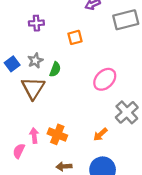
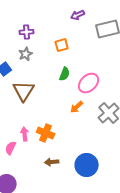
gray star: (35, 61) -> (26, 54), moved
green semicircle: (55, 69) -> (65, 74), moved
orange arrow: (100, 134) -> (77, 107), moved

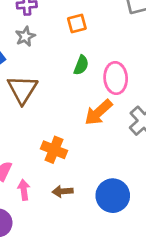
pink ellipse: (89, 83) -> (116, 78), turned -50
orange arrow: (77, 107) -> (98, 112), size x1.5
pink arrow: (25, 134) -> (24, 190), moved

